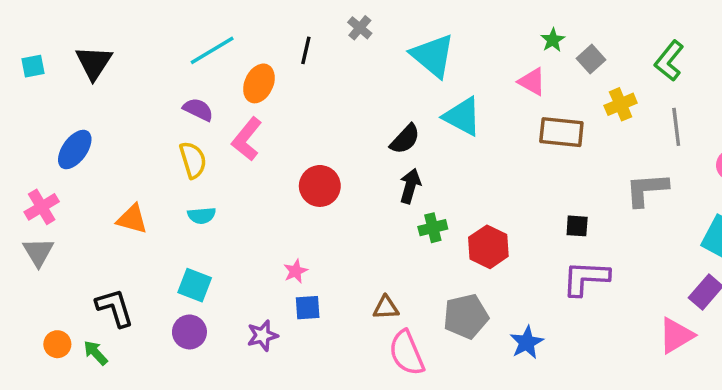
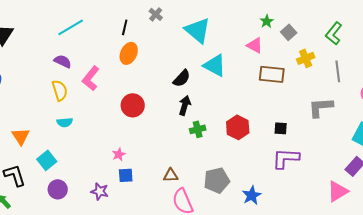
orange ellipse: (259, 83) -> (129, 53), moved
orange triangle: (132, 219) -> (21, 136), moved, turned 42
red hexagon: (488, 247) -> (238, 127), moved
cyan square: (195, 285) -> (47, 160), moved, turned 30
purple star: (262, 335) -> (100, 191), turned 30

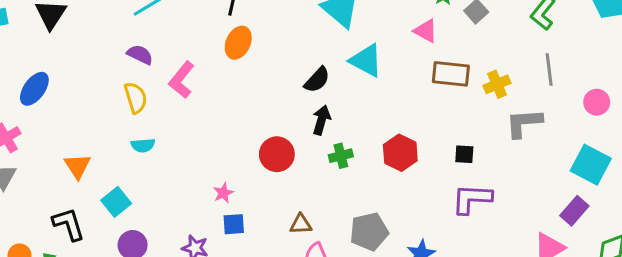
yellow cross: (306, 58) -> (497, 84), moved
red circle: (133, 105) -> (277, 154), moved

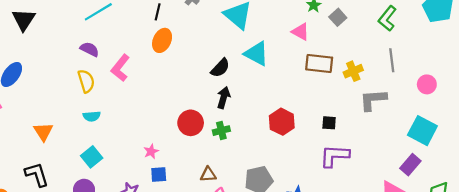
green cross: (341, 156) -> (221, 131), moved
cyan square: (116, 202) -> (92, 157), moved

